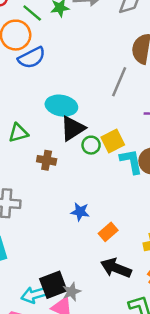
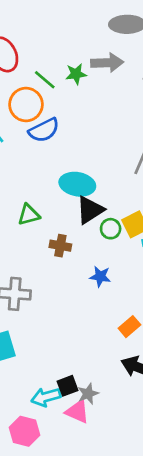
blue star: (80, 212) -> (100, 276), moved
black square: (53, 285) -> (68, 386), size x0.7

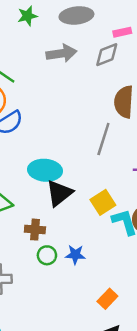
green star: (76, 74) -> (27, 16), moved
green circle: (111, 229) -> (47, 255), moved

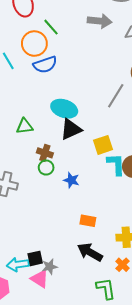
green circle: (47, 255) -> (46, 168), moved
orange rectangle: (107, 299) -> (88, 221), turned 42

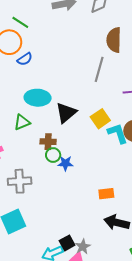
blue semicircle: (45, 65) -> (25, 59), size x0.7
cyan ellipse: (64, 109) -> (38, 98), moved
blue star: (71, 180) -> (65, 163), moved

